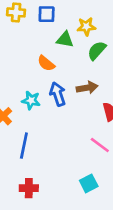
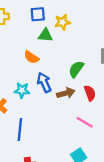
blue square: (47, 14) -> (38, 14), moved
green semicircle: (97, 51) -> (76, 69), moved
brown arrow: (87, 88) -> (66, 93), moved

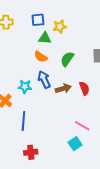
orange semicircle: (31, 57) -> (41, 57), moved
green semicircle: (76, 69) -> (67, 59), moved
pink line: (85, 122) -> (82, 126), moved

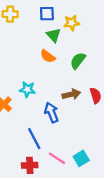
green triangle: (45, 38) -> (54, 35), turned 40
blue arrow: (44, 79) -> (51, 112), moved
blue line: (23, 121) -> (34, 139), moved, turned -36
pink line: (82, 126) -> (57, 158), moved

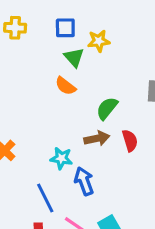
green semicircle: (78, 61) -> (107, 108), moved
cyan star: (27, 89) -> (61, 158), moved
blue arrow: (51, 112) -> (84, 181), moved

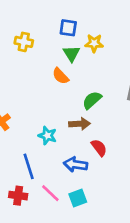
yellow cross: (15, 28) -> (24, 42), moved
red semicircle: (130, 141) -> (99, 148), moved, turned -30
blue arrow: (84, 181) -> (75, 165), moved, turned -70

